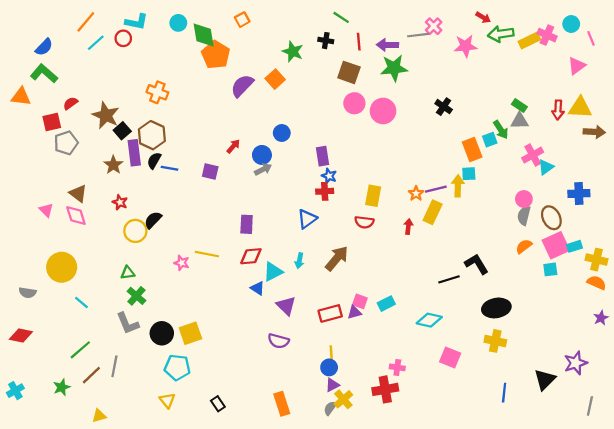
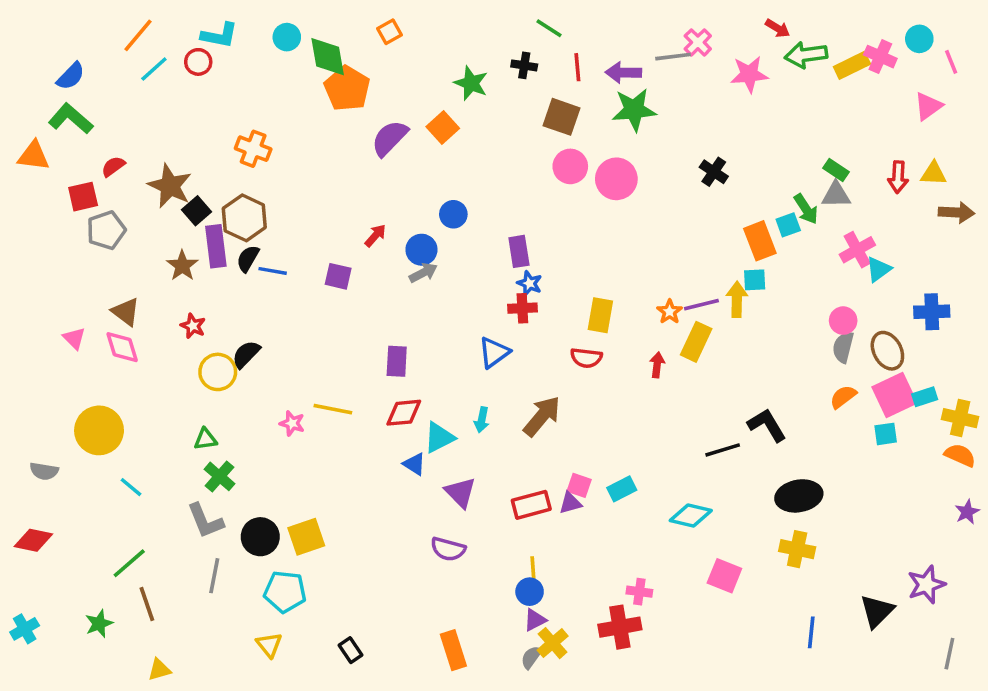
yellow triangle: (580, 108) -> (933, 174), size x0.7
gray line: (114, 366) -> (214, 576), moved
brown line: (91, 375) -> (147, 604), turned -65

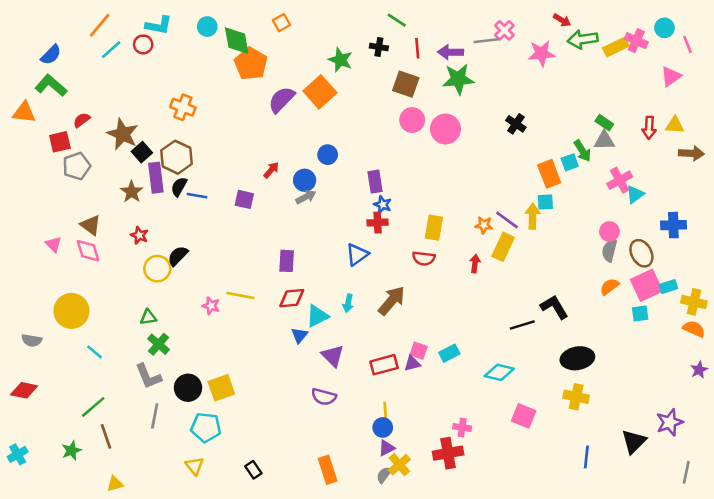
orange square: (443, 127) -> (320, 92), size x1.4
purple line: (701, 305) -> (507, 220), turned 50
orange star: (670, 312) -> (484, 225), turned -30
blue triangle: (414, 464) -> (299, 335), turned 36

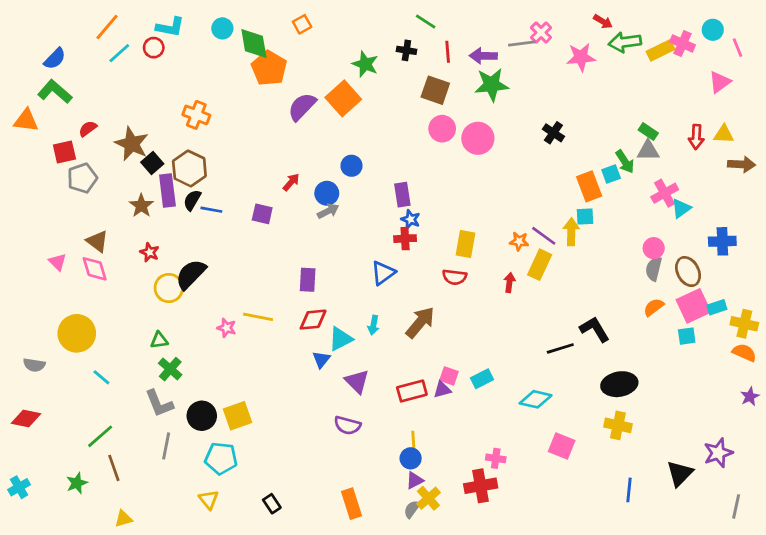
black semicircle: (178, 256) -> (191, 274), size x1.4

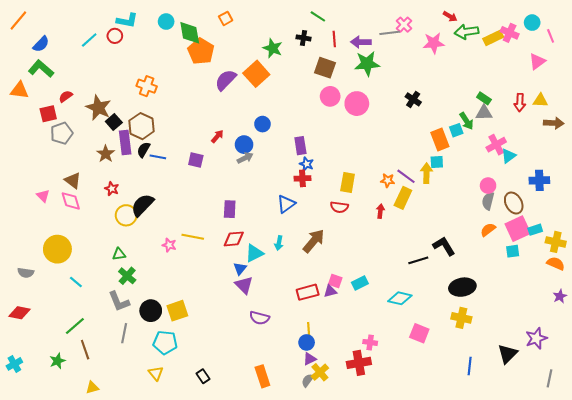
orange line: (107, 27) -> (18, 21), moved
purple triangle: (357, 381) -> (244, 285), moved

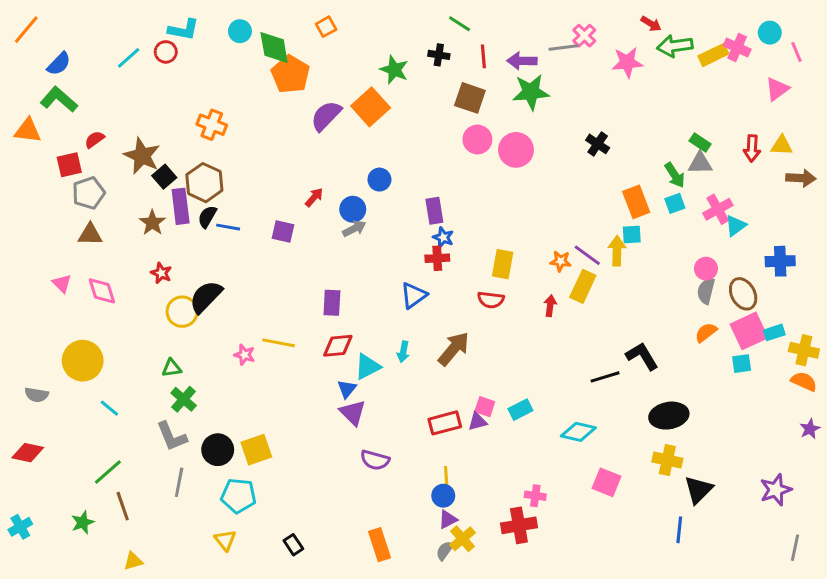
cyan square: (456, 130) -> (675, 203), moved
brown triangle: (73, 180) -> (90, 234), moved, turned -36
black triangle: (508, 354) -> (699, 490), moved

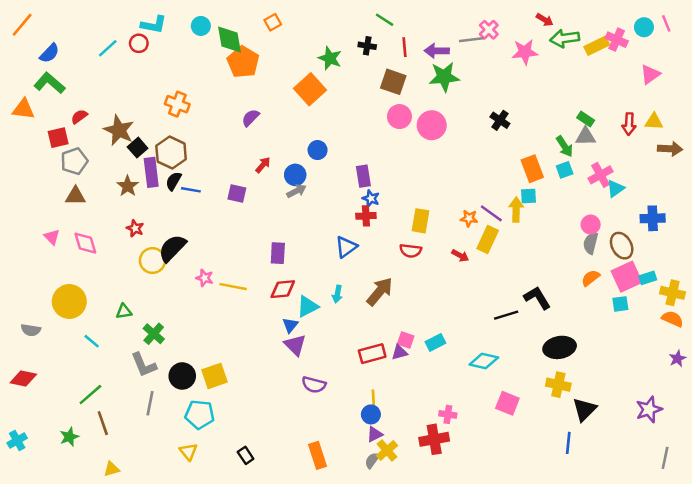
pink line: (796, 52) -> (666, 23), moved
purple semicircle: (326, 116) -> (251, 118), moved, size x0.7
red arrow: (550, 306) -> (460, 256), turned 112
pink star: (244, 355) -> (205, 278), moved
green triangle: (172, 368) -> (124, 311), moved

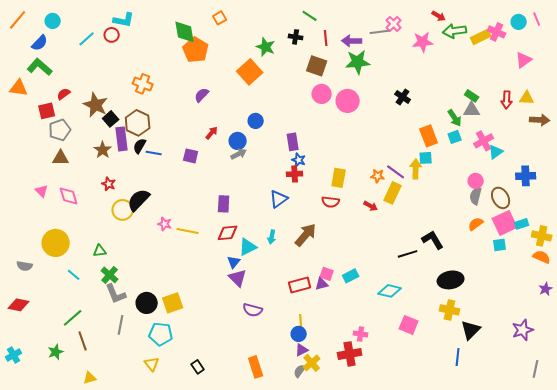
cyan circle: (201, 26) -> (53, 21), moved
green cross: (154, 334) -> (110, 275), moved

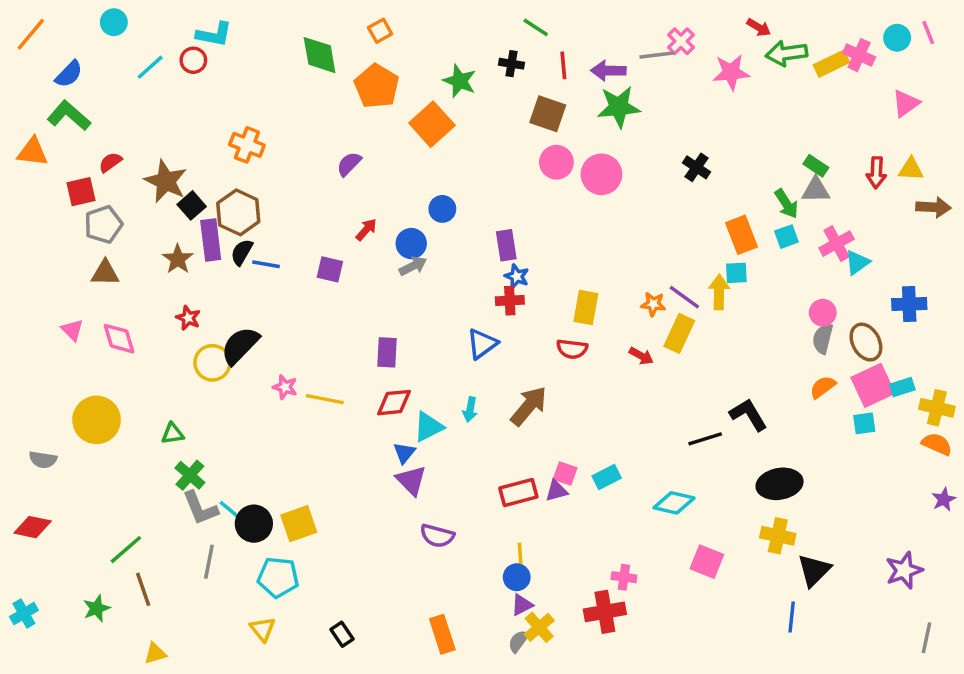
cyan circle: (53, 21) -> (114, 22), moved
orange pentagon: (196, 50) -> (377, 86), moved
cyan line: (74, 275) -> (230, 510), moved

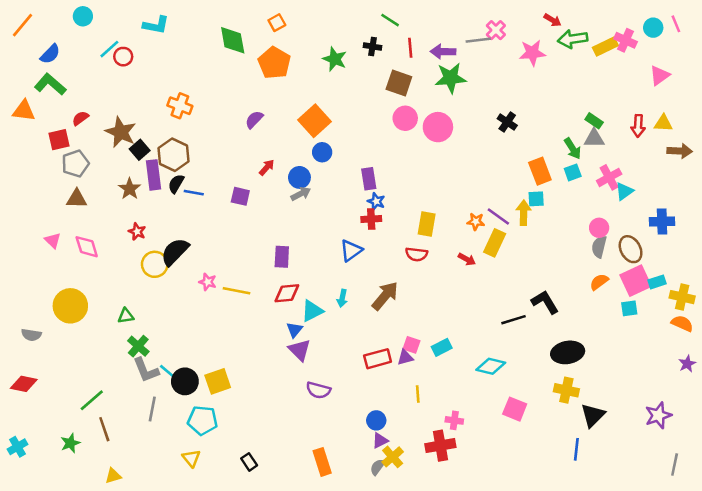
red circle: (193, 60) -> (123, 57), moved
orange square: (432, 124) -> (315, 121), moved
yellow line: (520, 555) -> (418, 394), moved

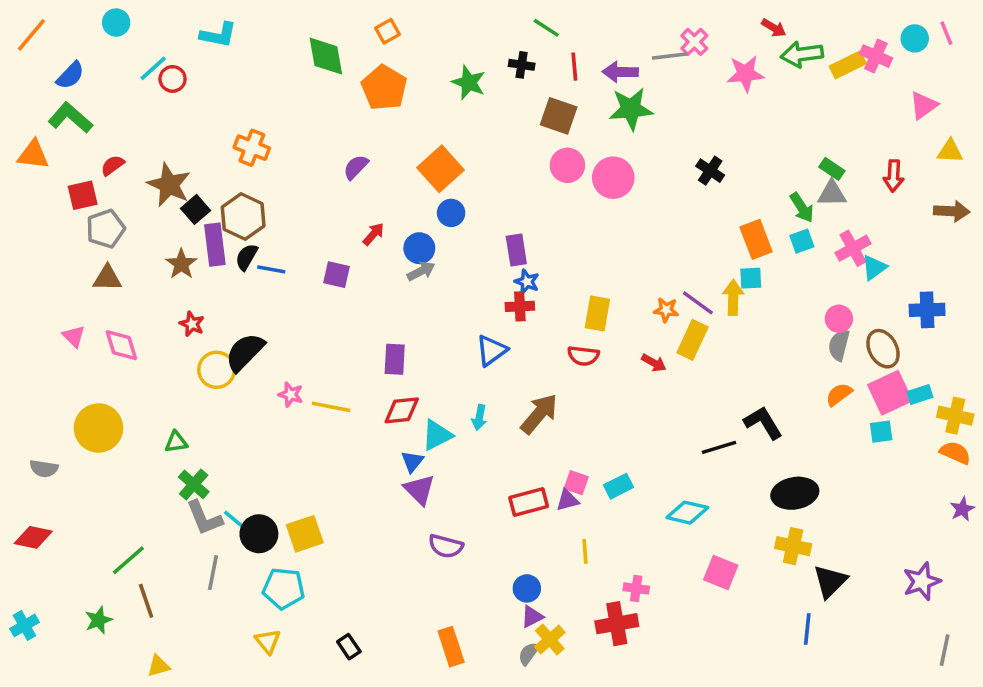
yellow triangle: (663, 123) -> (950, 151), moved

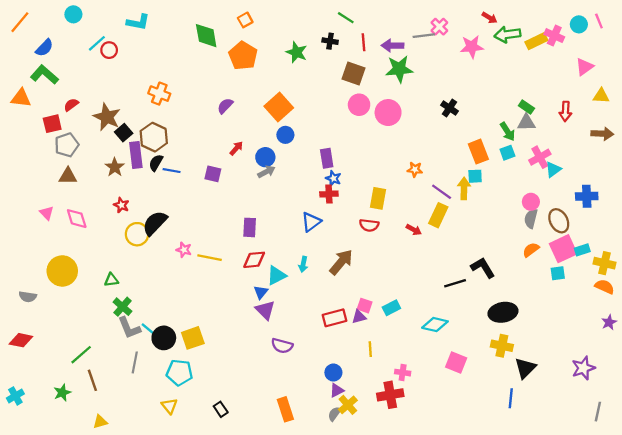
orange star: (666, 310) -> (415, 169), moved

